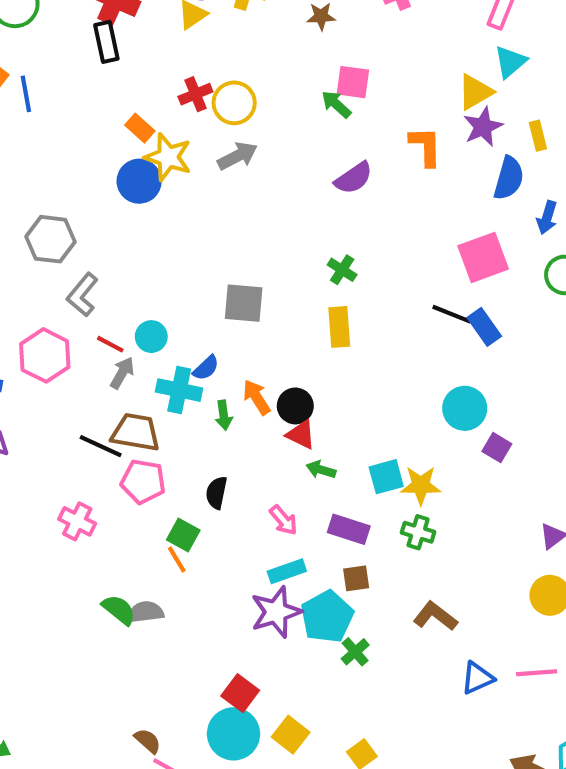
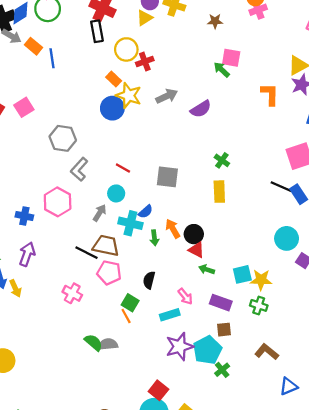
yellow circle: (234, 103) -> (126, 49), moved
purple semicircle: (354, 178) -> (201, 109), moved
red line: (110, 344) -> (123, 168), moved
cyan rectangle: (287, 571) -> (170, 315), moved

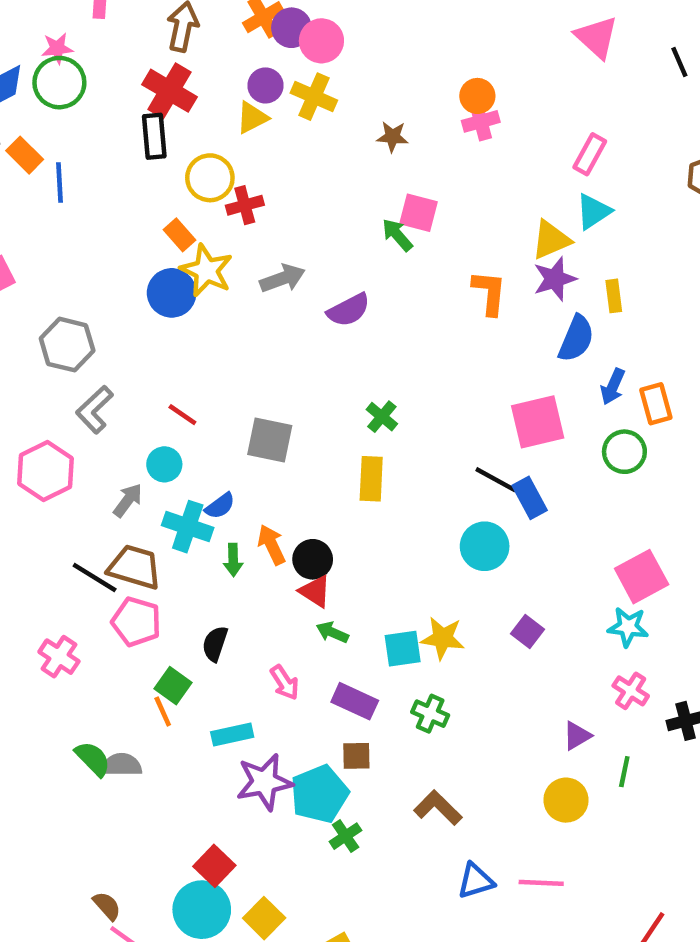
cyan circle: (287, 238) -> (485, 546), moved
yellow star: (261, 280) -> (443, 638), moved
cyan rectangle: (170, 315) -> (232, 734), moved

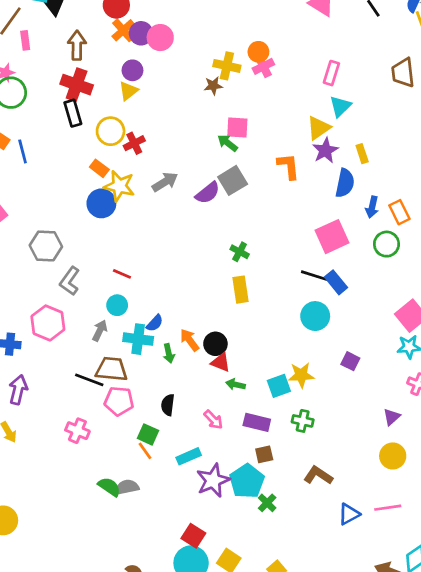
yellow cross: (314, 97) -> (227, 66), moved
gray square: (270, 440) -> (233, 180), moved, turned -32

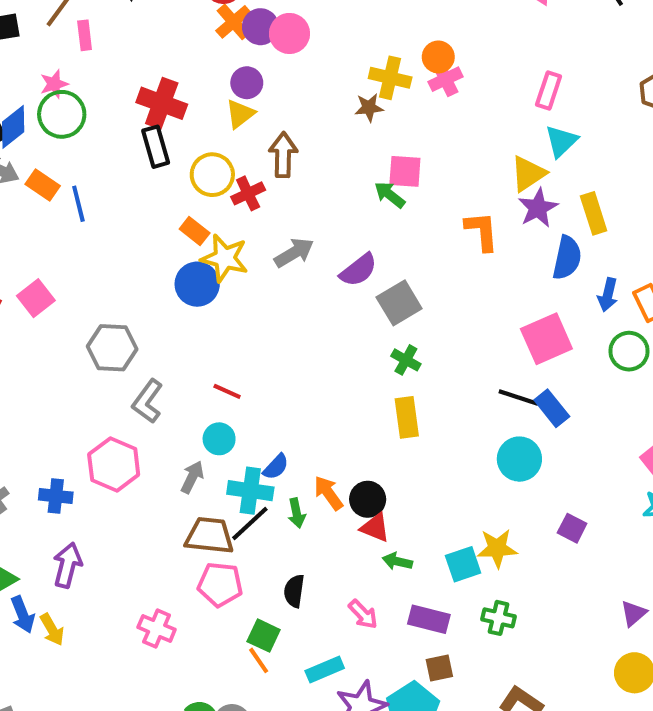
brown arrow: (77, 45) -> (283, 155), moved
yellow rectangle: (362, 154) -> (594, 213), size x1.4
gray square: (233, 180) -> (399, 303), moved
black line: (89, 380) -> (250, 523), moved, turned -64

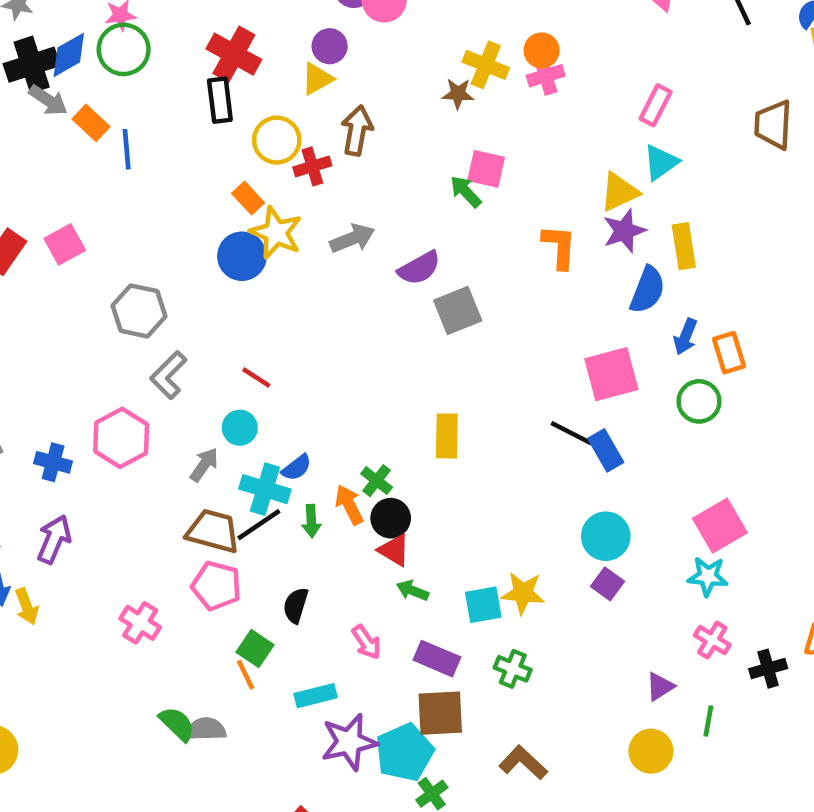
green cross: (406, 360) -> (377, 481), moved
cyan circle: (519, 459) -> (606, 536), moved
brown square: (439, 668) -> (440, 713), size x1.6

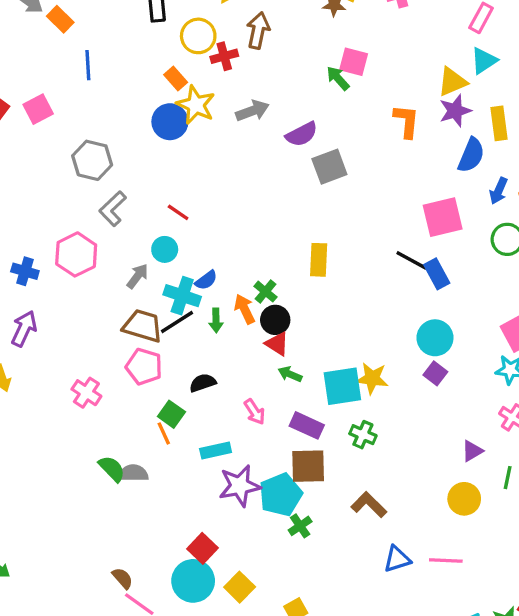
blue line: (127, 149) -> (88, 65), moved
black semicircle: (296, 605) -> (203, 383), turned 52
cyan square: (483, 605) -> (342, 386), size x1.4

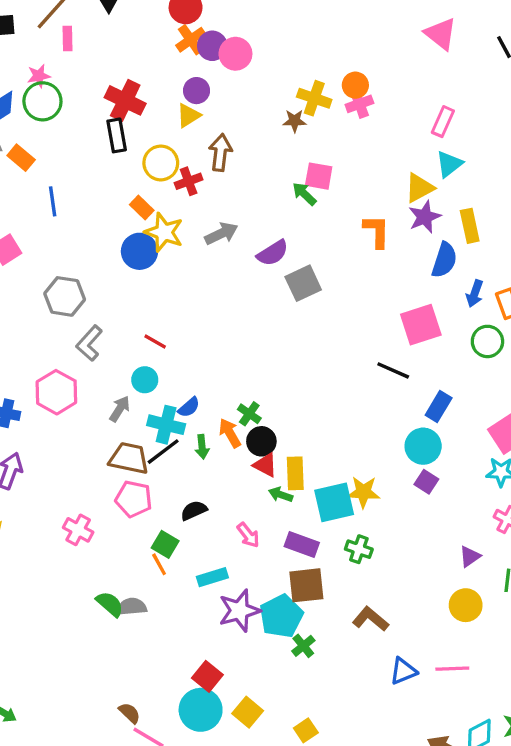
yellow rectangle: (319, 260) -> (295, 473), moved
blue rectangle: (437, 274) -> (439, 406), moved, turned 64

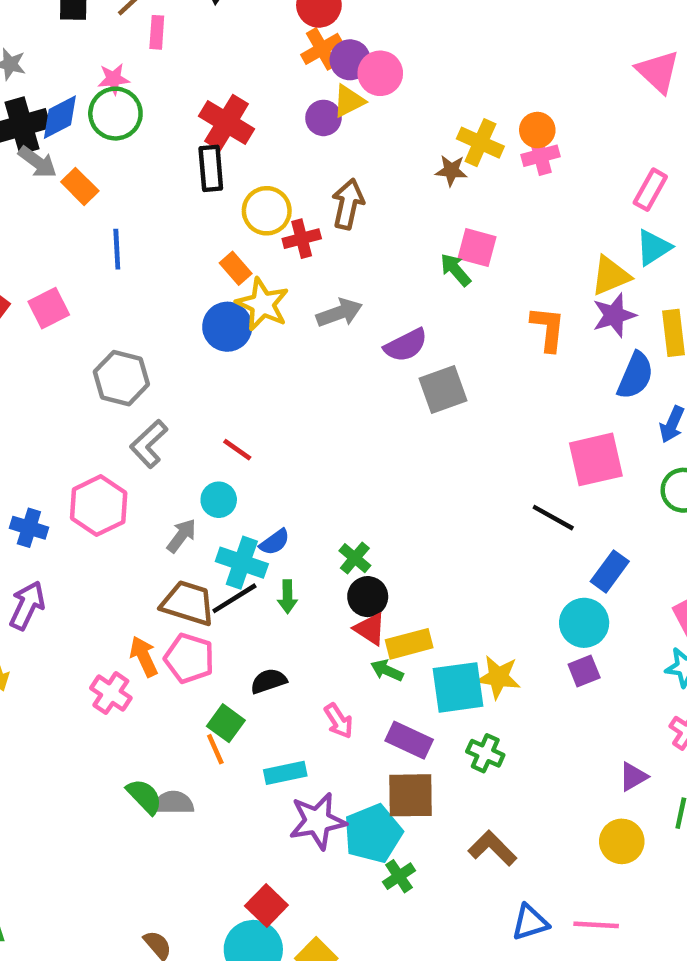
yellow triangle: (189, 115) -> (349, 101), moved
orange arrow: (230, 433) -> (144, 656), moved
yellow rectangle: (295, 473) -> (409, 644), turned 72
purple square: (426, 482) -> (584, 671), turned 30

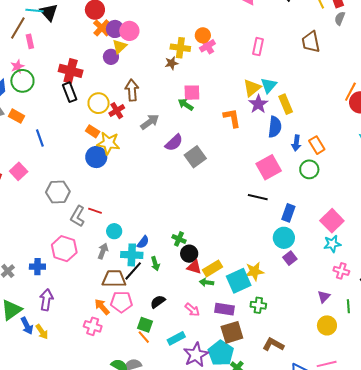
cyan triangle: (654, 247) -> (269, 85), moved
gray arrow: (339, 313) -> (150, 122), moved
red line: (237, 450) -> (95, 211), moved

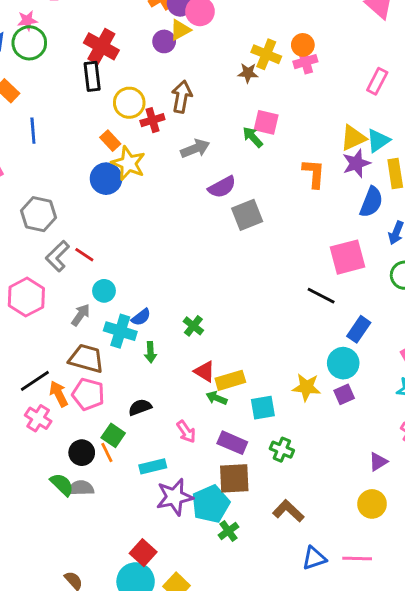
black circle: (189, 254) -> (82, 453), moved
black line: (133, 271) -> (35, 381), moved
yellow star: (254, 271) -> (306, 387), moved
cyan square: (239, 281) -> (263, 408), size x0.7

